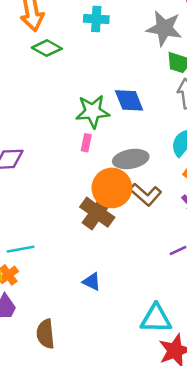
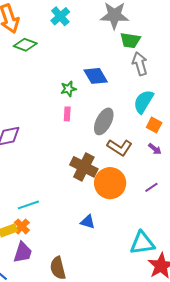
cyan cross: (96, 19) -> (60, 16), turned -36
green star: (93, 111) -> (68, 89), size x0.6
gray ellipse: (131, 159) -> (104, 121), turned -44
orange circle: (112, 188) -> (110, 183), moved

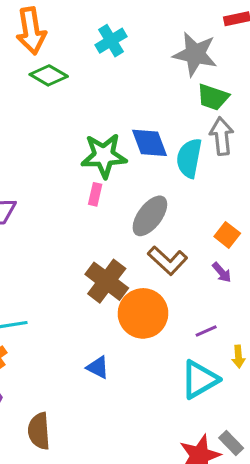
green star: (68, 89) -> (104, 156), size x1.8
cyan semicircle: (143, 102) -> (189, 158), moved, turned -30
cyan triangle: (142, 243) -> (200, 379), moved, turned -32

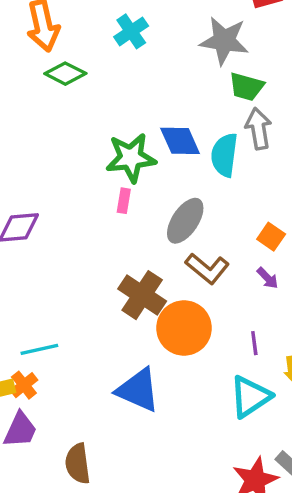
purple line: (206, 331) -> (254, 343), turned -70
blue triangle: (98, 367) -> (138, 390), size x1.8

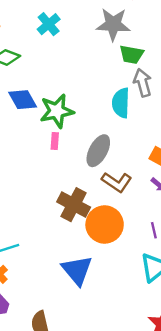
blue diamond: (180, 141) -> (23, 100), moved
blue triangle: (138, 390) -> (77, 270), turned 32

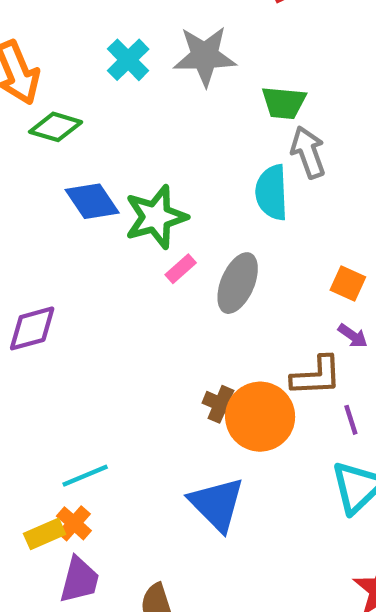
gray star: (113, 24) -> (205, 56), moved
pink rectangle: (55, 141) -> (181, 269), moved, turned 49
brown L-shape: (117, 182) -> (316, 376), moved, turned -32
brown cross: (74, 205) -> (221, 404), moved, size x0.6

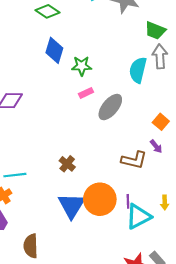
blue diamond: (92, 201) -> (54, 50), turned 35
green star: (156, 217) -> (82, 66), size x0.7
brown cross: (221, 404) -> (67, 164), moved
orange circle: (260, 417) -> (100, 199), moved
purple line: (351, 420) -> (128, 201), moved

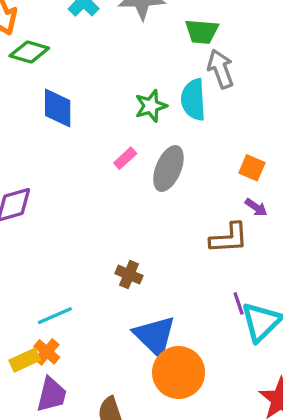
green star: (82, 66) -> (151, 106), moved
orange circle: (100, 199) -> (179, 373), moved

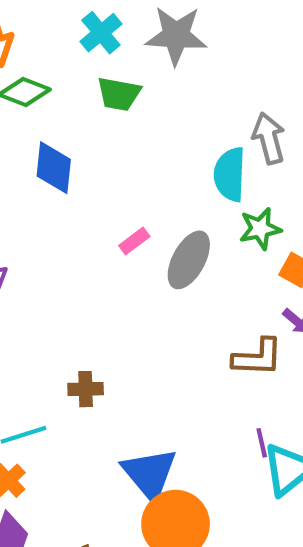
green trapezoid: (202, 32) -> (119, 94), moved
green star: (151, 106) -> (260, 229), moved
brown cross: (129, 275) -> (86, 389), moved, turned -30

